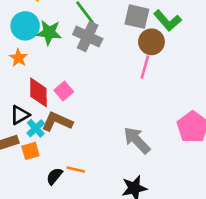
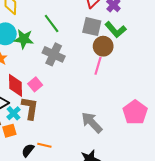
gray cross: (88, 37) -> (54, 54), moved
brown L-shape: (57, 122) -> (30, 108), turned 75

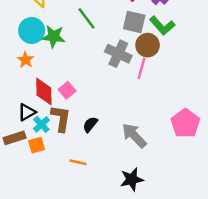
gray cross: (54, 54) -> (118, 54), moved
black semicircle: (28, 150) -> (90, 124), moved

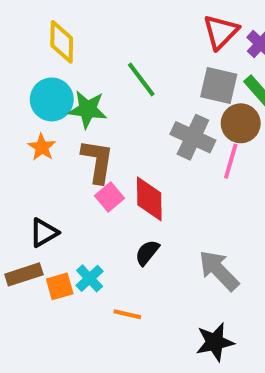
red diamond: (44, 91) -> (149, 199), moved
brown L-shape: (61, 118) -> (97, 161), moved
cyan cross: (41, 124) -> (90, 278), moved

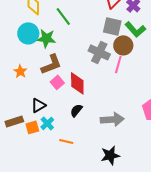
green line: (141, 80) -> (63, 16), moved
orange star: (42, 147) -> (20, 71), moved
brown L-shape: (97, 161) -> (51, 64), turned 60
black triangle: (44, 233) -> (38, 105), moved
gray arrow: (219, 270) -> (112, 119), turned 130

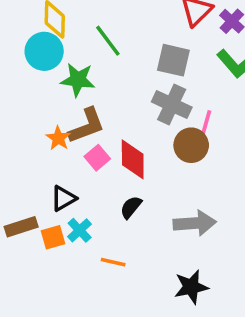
gray square: (112, 26) -> (173, 60), moved
cyan circle: (28, 33) -> (44, 51), moved
brown circle: (123, 45) -> (191, 145), moved
orange star: (20, 71) -> (58, 138), moved

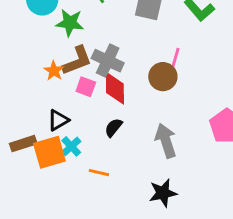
gray cross: (172, 104) -> (108, 61), moved
pink square: (97, 158) -> (86, 87), turned -30
gray arrow: (195, 223) -> (166, 141), turned -104
orange square: (53, 237) -> (49, 152), size x1.6

